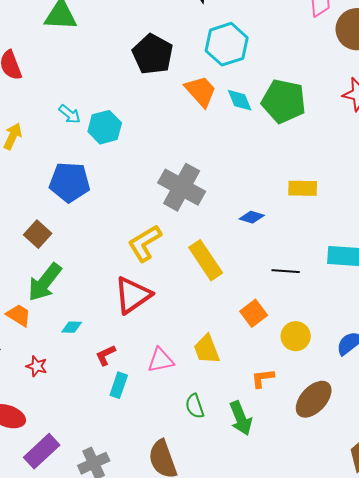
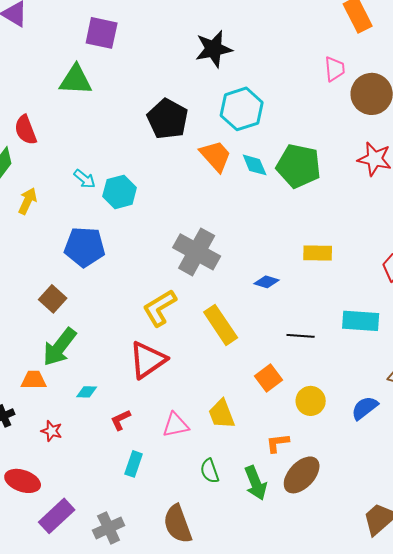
orange trapezoid: (19, 315) -> (34, 380), turned -32
cyan rectangle: (119, 385) -> (134, 464), moved
brown ellipse: (314, 399) -> (302, 475), moved

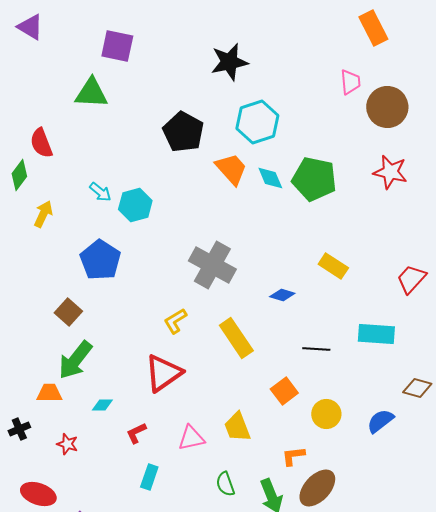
blue pentagon: (85, 247) -> (100, 260), turned 30
yellow rectangle: (318, 253) -> (333, 266), turned 32
yellow L-shape: (160, 308) -> (175, 321), size x0.7

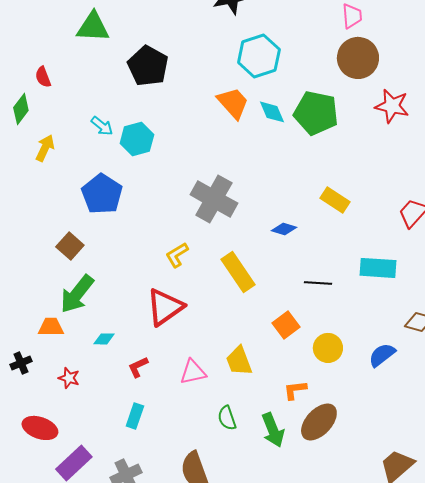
brown circle: (387, 107) -> (358, 58), moved
black pentagon: (183, 132) -> (148, 66), moved
red semicircle: (41, 143) -> (43, 77), size x0.7
cyan rectangle: (149, 477) -> (135, 416), moved

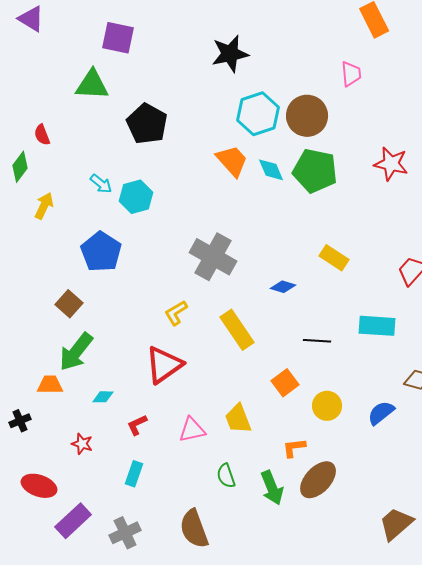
brown circle: (358, 58) -> (307, 116), moved
red star: (69, 378) -> (82, 444), moved

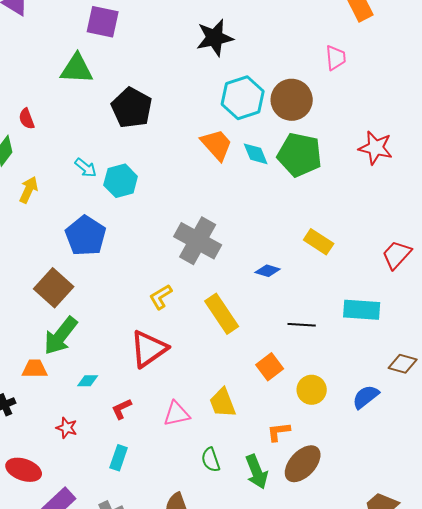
brown square: (69, 304) -> (54, 288), size x1.4

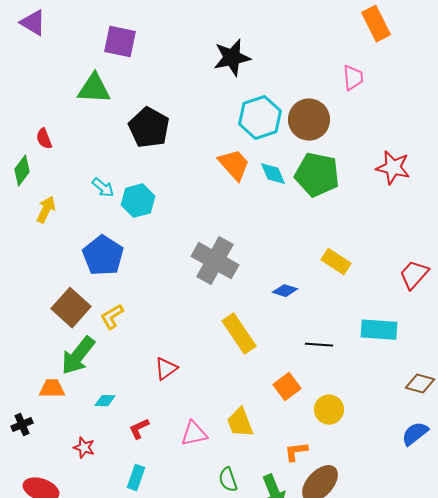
yellow L-shape: (161, 297) -> (112, 317), moved
red triangle: (149, 349) -> (166, 369), size x0.6
blue semicircle: (366, 397) -> (415, 434), moved

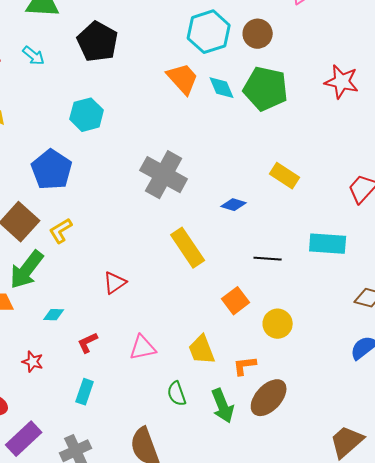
brown circle: (309, 120) -> (258, 34), size x0.7
cyan arrow: (103, 188) -> (34, 56), moved
yellow trapezoid: (240, 423) -> (202, 350), moved

